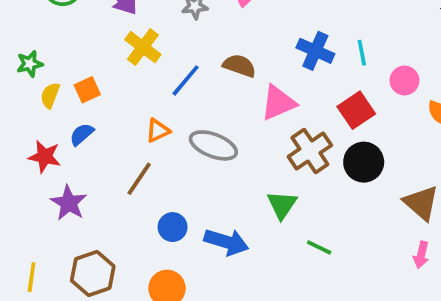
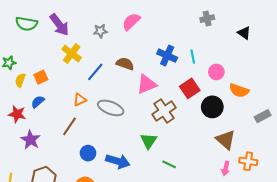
black circle: (364, 162) -> (212, 107), moved

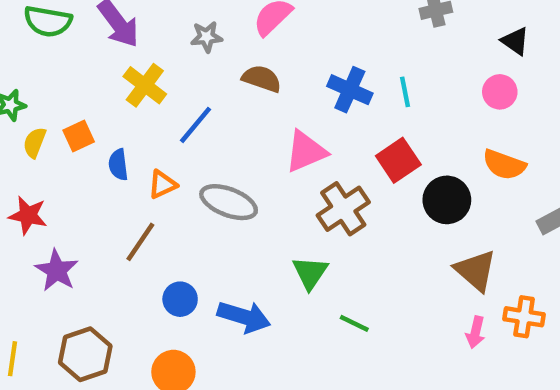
brown semicircle: (125, 64) -> (262, 79), moved
pink circle: (216, 72) -> (500, 92), moved
blue semicircle: (38, 102) -> (118, 165), moved, turned -56

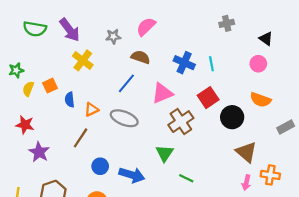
blue line: (196, 125) -> (126, 83), moved

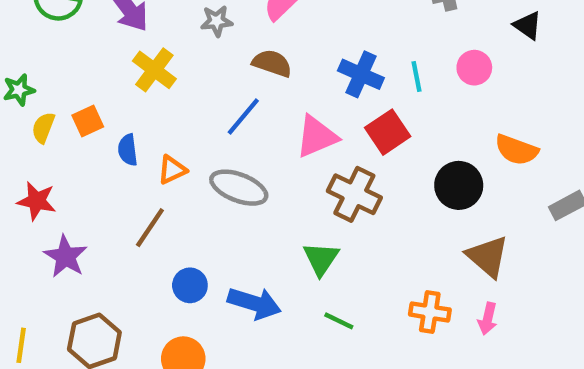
pink circle: (258, 64) -> (474, 68), moved
red square: (208, 98) -> (388, 132), moved
brown cross: (181, 122) -> (354, 194), turned -30
orange cross: (270, 175) -> (430, 312), moved
green line: (186, 178) -> (339, 321), moved

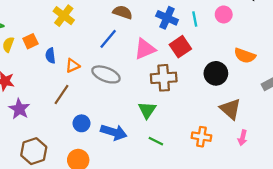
brown cross: (354, 194) -> (164, 78), turned -30
pink arrow: (488, 319) -> (243, 138), moved

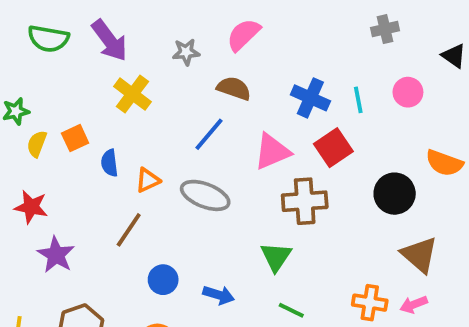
blue arrow: (114, 132) -> (219, 295), size x0.7
pink arrow: (243, 138) -> (414, 305), moved, turned 56

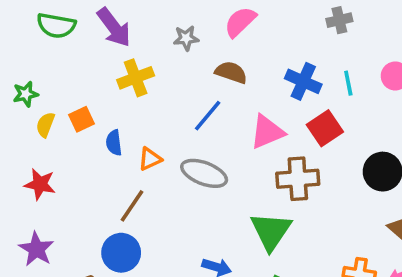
gray cross: (385, 29) -> (339, 20), moved
yellow cross: (132, 94) -> (136, 78), turned 32
purple star: (56, 255) -> (36, 249), moved
green triangle: (276, 257) -> (271, 231), size x1.4
blue circle: (163, 280) -> (121, 253), moved, size x1.4

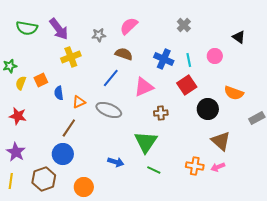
gray cross: (339, 20) -> (184, 25), turned -32
red square: (325, 128) -> (187, 85), moved
brown cross: (298, 179) -> (161, 113), size x0.6

